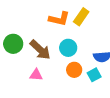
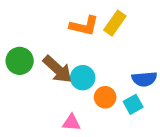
cyan circle: (68, 48) -> (83, 78), moved
pink triangle: (36, 75) -> (71, 123), moved

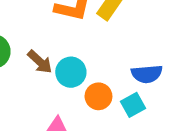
brown arrow: (57, 69) -> (40, 62), size x0.7

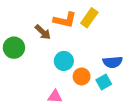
brown arrow: (40, 62) -> (43, 32), moved

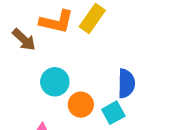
blue semicircle: (113, 62) -> (126, 83), turned -84

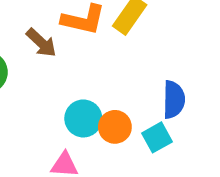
cyan circle: (55, 82) -> (83, 118), moved

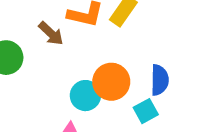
orange circle: (115, 127) -> (111, 82), moved, size x1.4

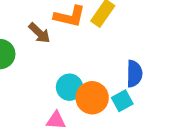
orange circle: (111, 82) -> (92, 98), moved

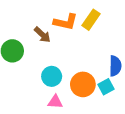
cyan circle: (70, 87) -> (52, 76), moved

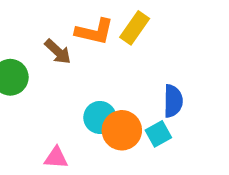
cyan circle: (52, 76) -> (100, 117), moved
pink triangle: (55, 102) -> (56, 158), moved

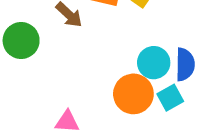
cyan circle: (100, 117) -> (154, 63), moved

